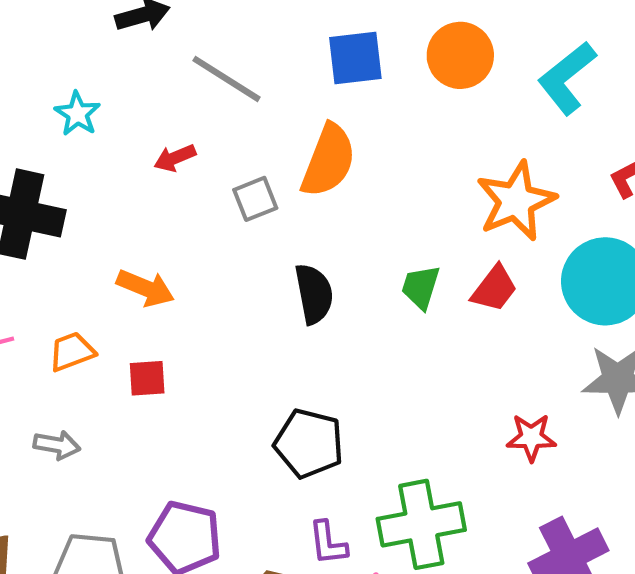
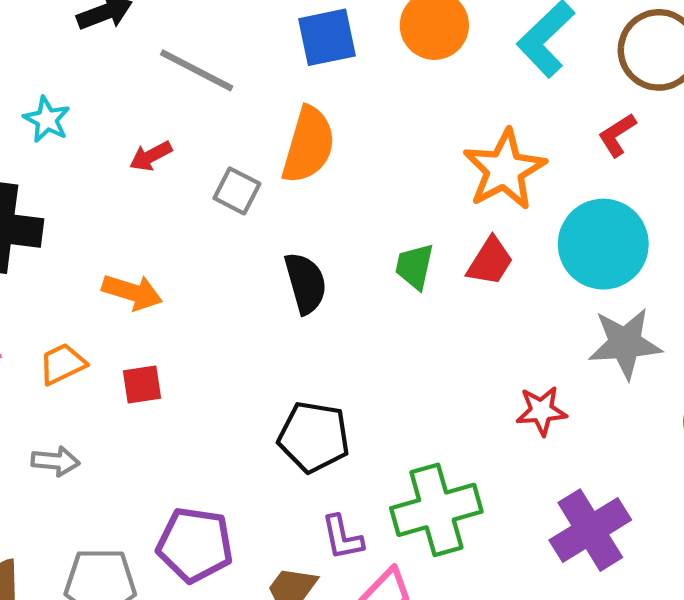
gray square: (255, 199) -> (237, 191), turned -36

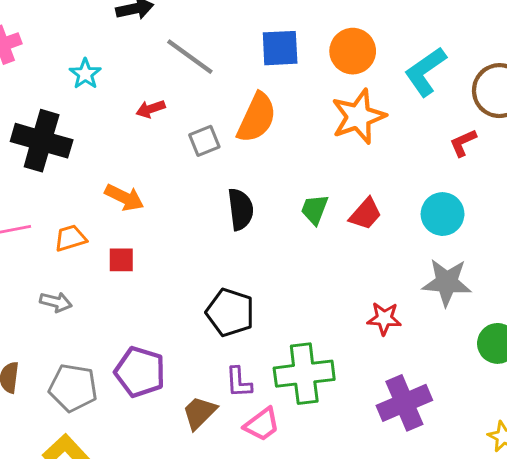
orange star: (504, 170) -> (358, 117), moved
gray square: (237, 191) -> (204, 141), turned 32
cyan circle: (603, 244) -> (443, 214), size x0.7

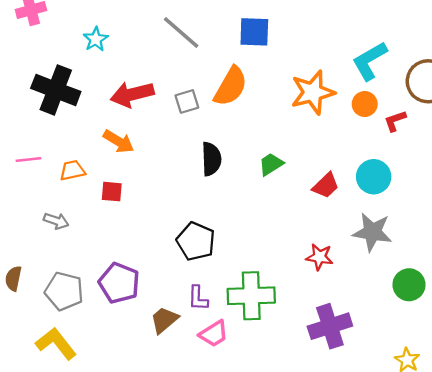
orange circle: (353, 51) -> (365, 104), moved, size x0.7
red arrow: (151, 109) -> (132, 94), moved, size x1.8
green trapezoid: (315, 209) -> (271, 164), turned 32
red trapezoid: (365, 214) -> (326, 186), moved

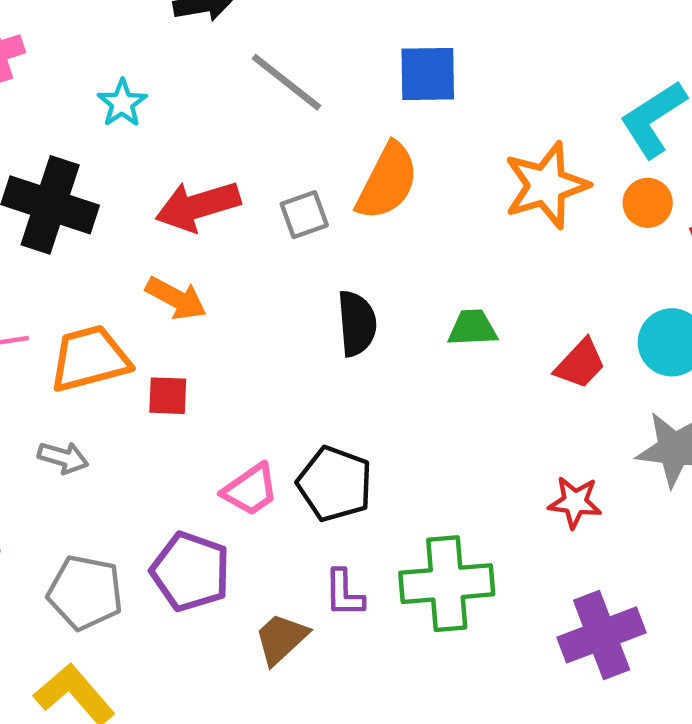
green trapezoid: (271, 164) -> (472, 328), turned 32
orange trapezoid: (72, 170) -> (90, 359), size x1.6
pink trapezoid: (214, 334) -> (250, 490), moved

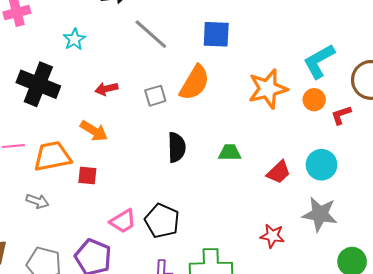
red arrow: (198, 206) -> (106, 89), size x0.6

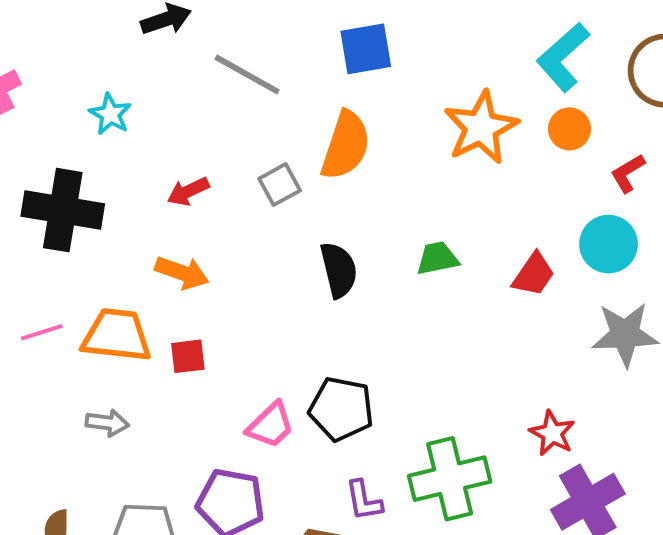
red L-shape: (341, 115) -> (628, 173), moved
orange trapezoid: (52, 156) -> (117, 335), turned 30
red star: (272, 236) -> (552, 433), moved, turned 30

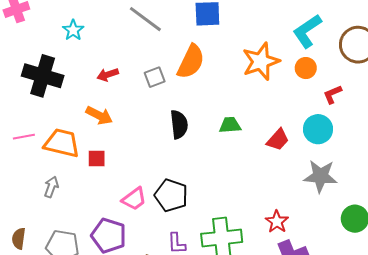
gray arrow: (107, 423) -> (51, 187), turned -85

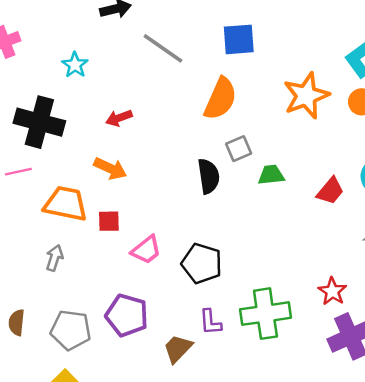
gray square: (155, 77) -> (239, 149), moved
pink line: (24, 137) -> (18, 172), moved
pink trapezoid: (134, 199) -> (146, 250), moved

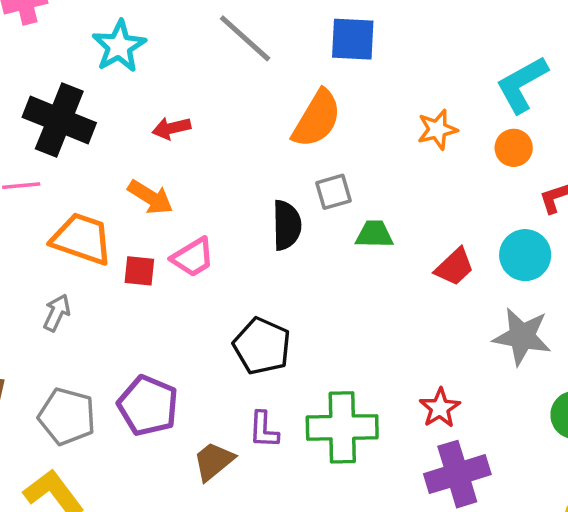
cyan star: (75, 65) -> (119, 46), size x1.4
orange star: (306, 96) -> (437, 130), size x0.6
pink trapezoid: (146, 250) -> (193, 257), moved

